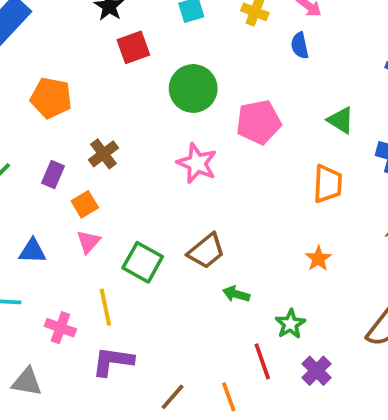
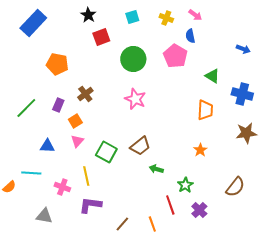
pink pentagon: (259, 122) -> (175, 56), moved, turned -30

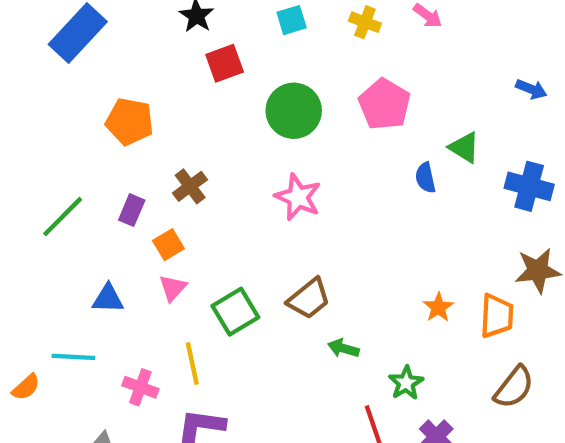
blue semicircle: (190, 36) -> (425, 178), moved
orange trapezoid: (205, 110) -> (497, 316), moved
green square: (106, 152) -> (235, 312), turned 30

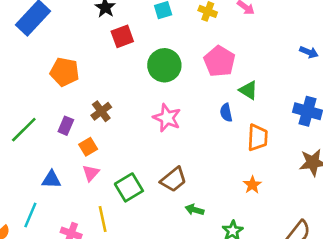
green triangle: (464, 147) -> (248, 90), moved
blue semicircle: (425, 178) -> (226, 113), moved
orange trapezoid: (497, 316) -> (258, 138), moved
cyan line: (73, 357) -> (30, 215), turned -70

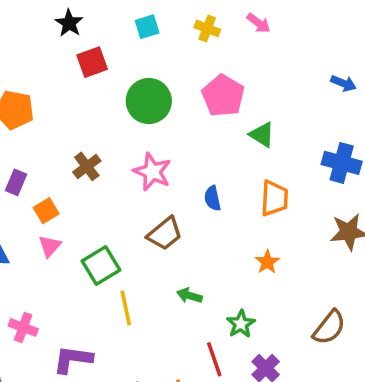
brown cross: (101, 111) -> (87, 166), moved
blue semicircle: (226, 113) -> (212, 198), moved
brown trapezoid: (174, 180) -> (165, 234), moved
yellow line: (103, 219) -> (126, 308), moved

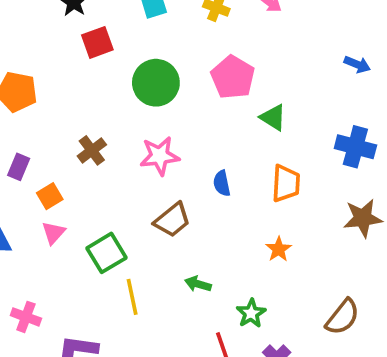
pink star: (152, 172) -> (160, 156), turned -30

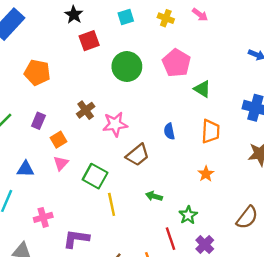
pink star: (160, 156) -> (115, 124), moved
green square: (106, 253) -> (95, 176), turned -30
pink cross: (26, 317) -> (43, 217), turned -36

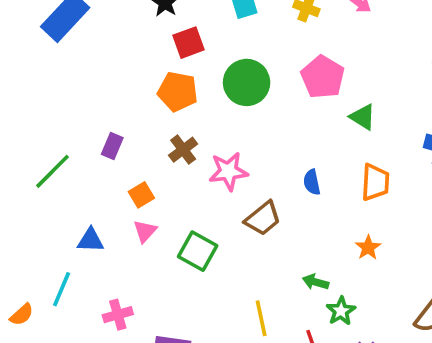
orange pentagon: (37, 72) -> (178, 92), moved
purple rectangle: (38, 121) -> (112, 146), moved
green arrow: (154, 196) -> (315, 282), moved
yellow line: (112, 204) -> (261, 318), moved

